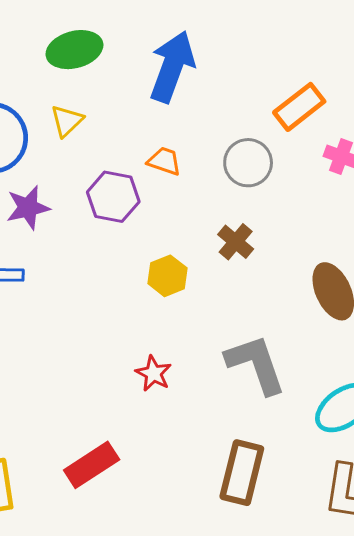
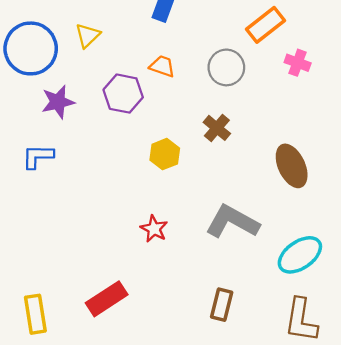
gray L-shape: (256, 364) -> (232, 222), turned -42
brown rectangle: (242, 473) -> (222, 305), size x0.7

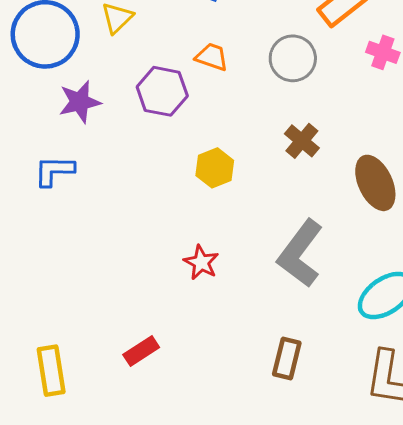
brown cross: (217, 128) -> (302, 141), moved
gray L-shape: (232, 222) -> (300, 253), turned -82
red rectangle: (107, 299) -> (141, 351), size x0.7

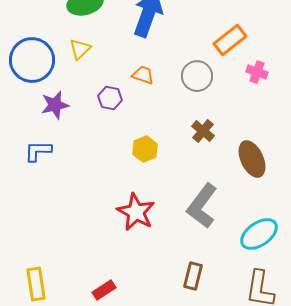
purple hexagon: (162, 91) -> (110, 98), size x0.7
red star: (201, 262) -> (136, 212), size x1.6
red rectangle: (141, 351) -> (104, 290), moved

